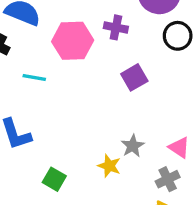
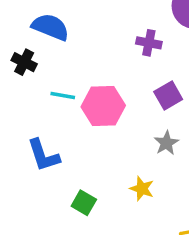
pink hexagon: (73, 41) -> (103, 106), moved
gray star: (133, 146) -> (166, 143), moved

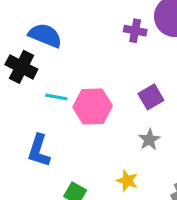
purple cross: (149, 43) -> (135, 31), moved
black cross: (24, 62) -> (21, 67), size x1.4
blue L-shape: (43, 155) -> (39, 151), turned 36

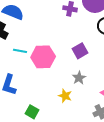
yellow star: (127, 181) -> (65, 96), moved

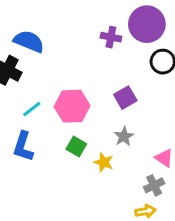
cyan line: (20, 51) -> (32, 109), moved, turned -48
green square: (32, 112) -> (76, 147), moved

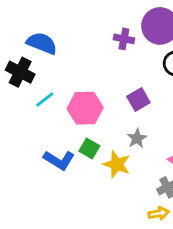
cyan line: (32, 109) -> (45, 99), moved
blue L-shape: (23, 147) -> (59, 160), moved, turned -76
yellow star: (104, 162) -> (117, 164), size x1.4

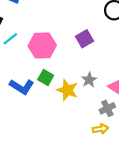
gray star: (137, 138) -> (89, 80), moved

